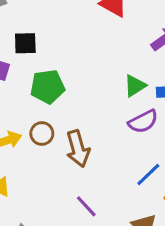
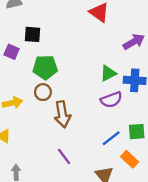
brown circle: (42, 134) -> (43, 92), moved

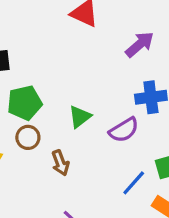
green triangle: (108, 73) -> (80, 117), moved
brown arrow: (62, 114) -> (60, 163), size x0.7

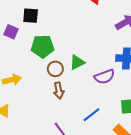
brown circle: (28, 137) -> (55, 69), moved
blue line: (134, 183) -> (91, 115), moved

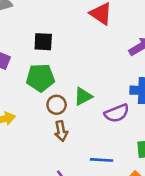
black square: (31, 16) -> (43, 42), moved
blue line: (91, 115) -> (102, 160), turned 42

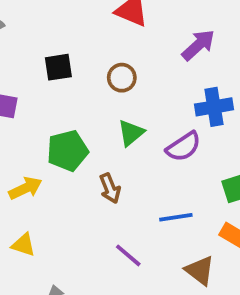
green pentagon: (40, 78) -> (67, 151), moved
brown circle: (57, 105) -> (122, 78), moved

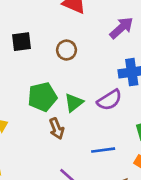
green triangle: (131, 133) -> (74, 103), moved
green pentagon: (67, 151) -> (42, 97), moved

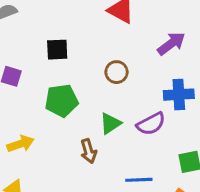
brown circle: (66, 50) -> (117, 72), moved
green pentagon: (42, 97) -> (62, 101), moved

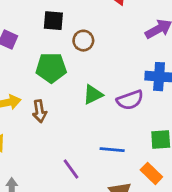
brown circle: (117, 72) -> (83, 41), moved
brown arrow: (88, 151) -> (40, 111), moved

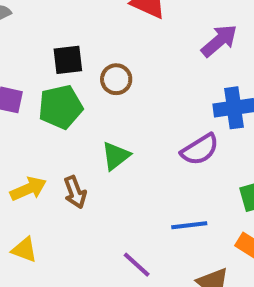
green pentagon: (51, 68) -> (60, 107), moved
green triangle: (93, 95) -> (116, 156), moved

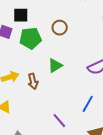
black square: (68, 60) -> (21, 15), moved
blue line: (189, 225) -> (88, 104), turned -60

